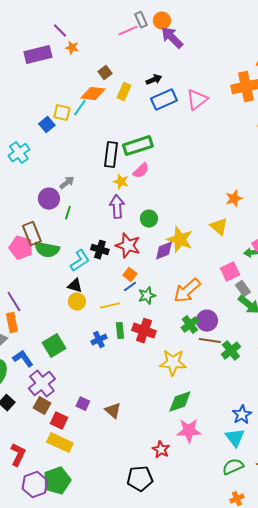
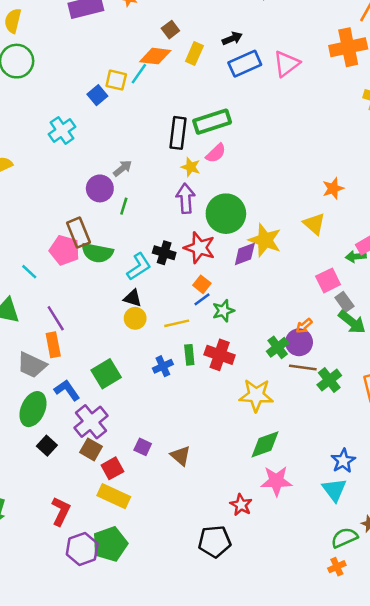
green circle: (149, 219) -> (226, 214), size x1.8
orange arrow: (187, 291) -> (304, 326), moved, size x0.5
red square: (59, 421) -> (112, 468), turned 36
green semicircle: (233, 467) -> (344, 538), moved

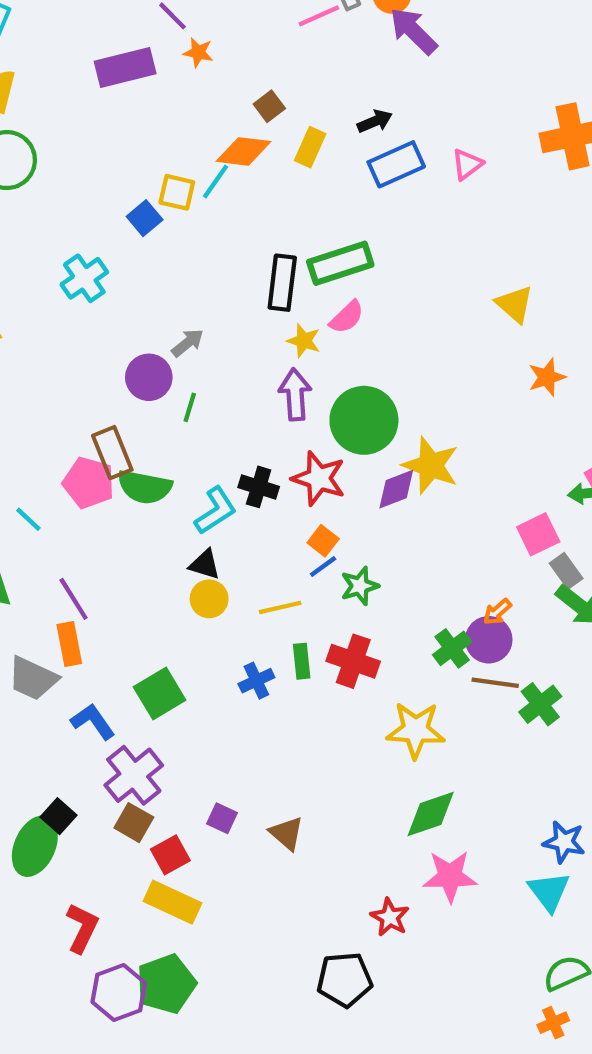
pink triangle: (286, 64) -> (467, 164), size x0.7
yellow triangle: (314, 224) -> (515, 304), moved
green ellipse: (33, 409) -> (35, 846), moved
blue star: (343, 461) -> (564, 842), turned -30

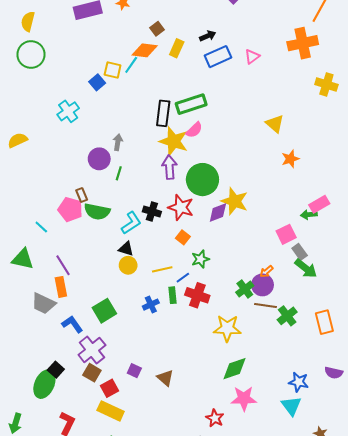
yellow star: (304, 341) -> (174, 141), size x1.8
gray arrow: (188, 343) -> (118, 142), turned -42
brown rectangle: (112, 453) -> (82, 195), size x0.6
blue line: (323, 567) -> (183, 278), moved

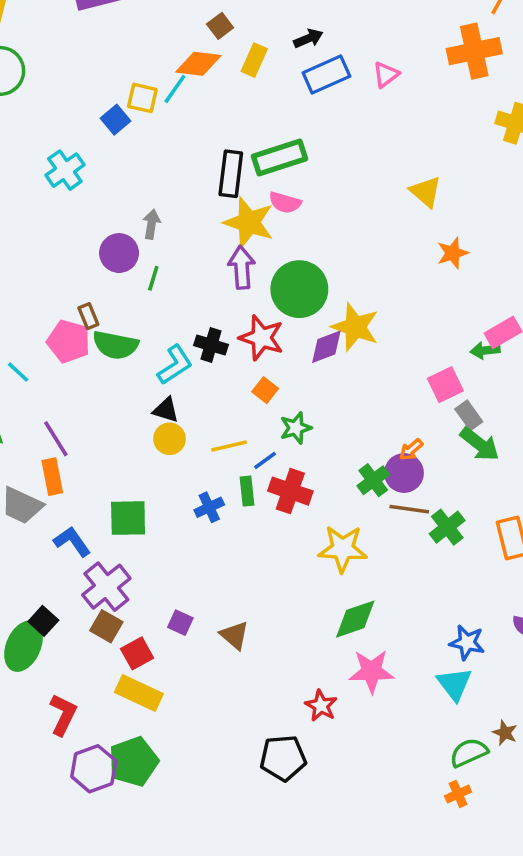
pink semicircle: (194, 130) -> (285, 203), turned 60
green square: (104, 311) -> (128, 518), turned 30

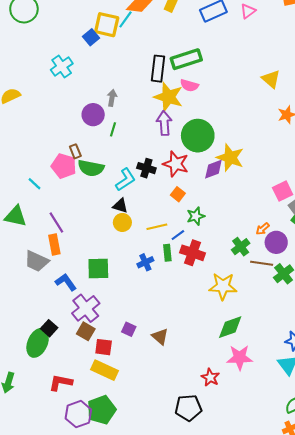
yellow square: (142, 98) -> (107, 25), size x1.4
purple circle: (404, 473) -> (276, 242), moved
red square: (137, 653) -> (104, 347), turned 36
red L-shape: (63, 715) -> (61, 383), turned -105

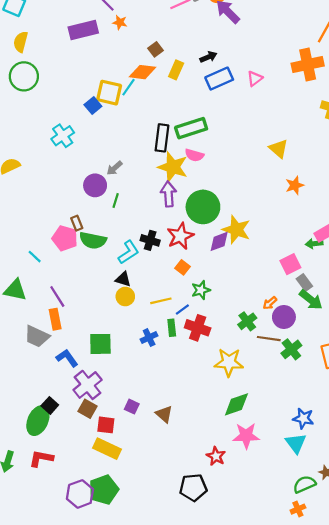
gray arrow: (112, 98) -> (114, 168), turned -140
red star: (176, 164) -> (180, 236), turned 30
red L-shape: (61, 383) -> (41, 458), moved

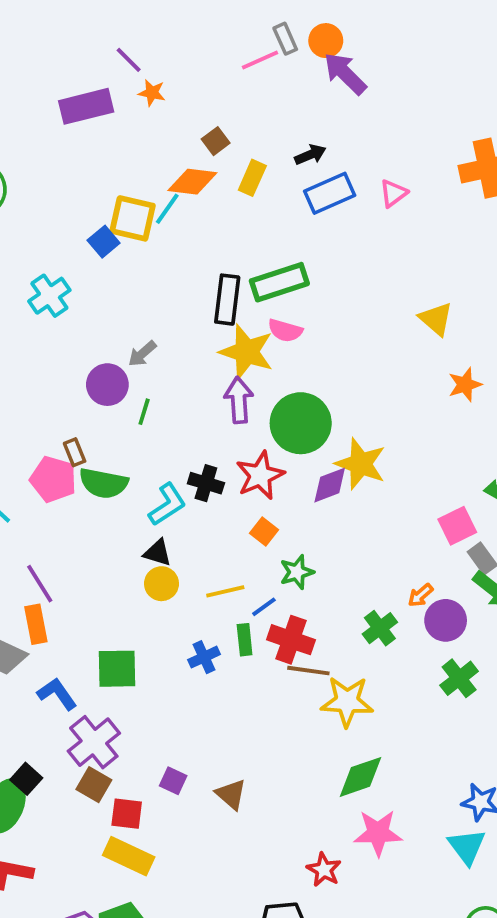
brown line: (269, 339) -> (308, 671), moved

